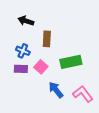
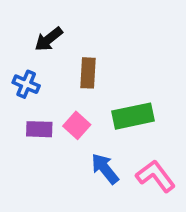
black arrow: (26, 21) -> (49, 39), turned -56
blue cross: (23, 51) -> (26, 84), moved

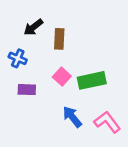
brown rectangle: (88, 73) -> (59, 39), moved
pink square: (77, 125) -> (62, 77), moved

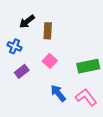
green rectangle: (92, 80) -> (88, 66), moved
purple rectangle: (27, 90) -> (22, 71), turned -40

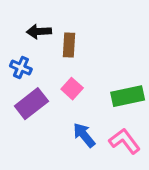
black arrow: (27, 21) -> (39, 31), turned 35
purple rectangle: (22, 71) -> (31, 104), size x1.5

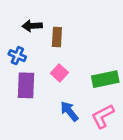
purple rectangle: (31, 104) -> (26, 85), turned -50
pink L-shape: (125, 141) -> (103, 116), turned -80

